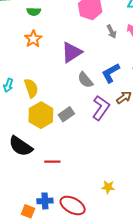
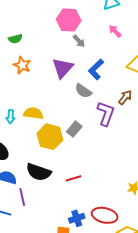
gray arrow: (112, 32) -> (79, 41), moved
blue L-shape: (111, 73) -> (96, 69), moved
yellow semicircle: (31, 88) -> (33, 113), turned -48

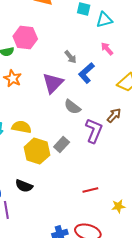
pink hexagon: (69, 20) -> (25, 38), moved
blue L-shape: (96, 69) -> (86, 73), moved
black semicircle: (39, 172) -> (24, 186), size x0.7
red line: (73, 178) -> (90, 190), moved

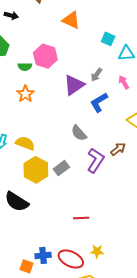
gray arrow: (70, 57) -> (96, 75), moved, turned 64
purple triangle: (53, 83) -> (74, 85), moved
black semicircle: (24, 186) -> (17, 202), size x1.4
yellow star: (118, 206) -> (97, 251), moved

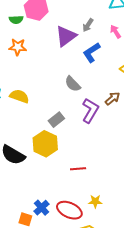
orange star: (25, 94) -> (18, 47), turned -30
yellow hexagon: (36, 170) -> (45, 144), moved
blue cross: (43, 255) -> (42, 208), turned -35

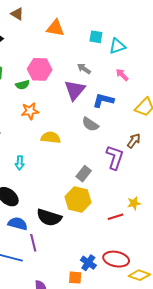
gray arrow: (88, 25) -> (84, 69), moved, turned 104
blue L-shape: (91, 52) -> (103, 100), turned 60
gray semicircle: (73, 84) -> (90, 124), moved
yellow semicircle: (19, 96) -> (51, 138), moved
yellow star: (95, 201) -> (134, 203), moved

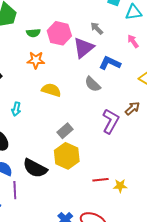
pink hexagon: (40, 69) -> (59, 33), moved
gray rectangle: (84, 174) -> (65, 131), moved
yellow star: (134, 203) -> (120, 186), moved

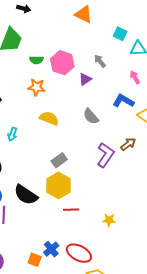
purple triangle: (84, 48) -> (85, 79), size x0.6
blue L-shape: (110, 63) -> (123, 101), moved
red line: (100, 180) -> (71, 210), moved

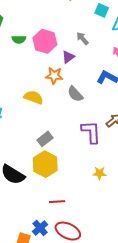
orange star: (36, 87) -> (54, 76), moved
purple L-shape: (105, 155) -> (91, 132), turned -35
red line: (71, 210) -> (57, 202), moved
yellow star: (109, 220) -> (100, 173), moved

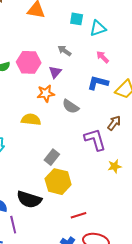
yellow star: (100, 173) -> (115, 166), moved

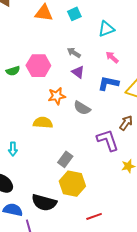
cyan square: (77, 19) -> (74, 14), moved, turned -32
purple triangle: (55, 72) -> (78, 72), moved, turned -32

